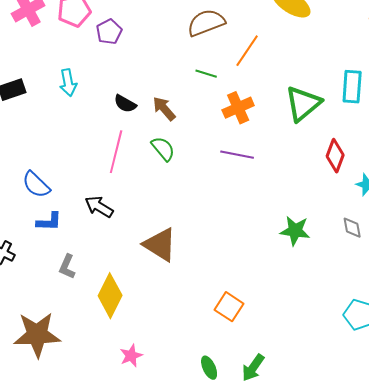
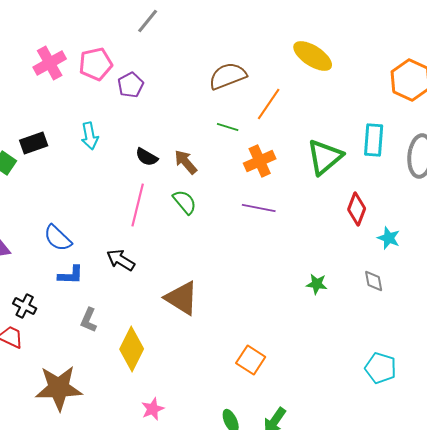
green star: (295, 231) -> (317, 284), size x0.7

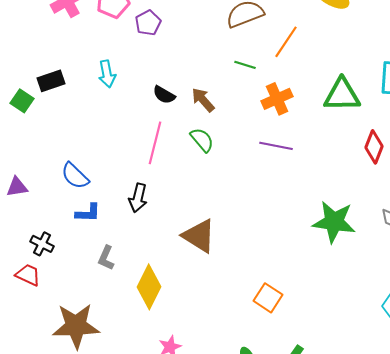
green triangle: (325, 157) -> (342, 95), turned 39
black arrow: (121, 260) -> (138, 198), turned -108
green star: (317, 284) -> (334, 222), size x2.0

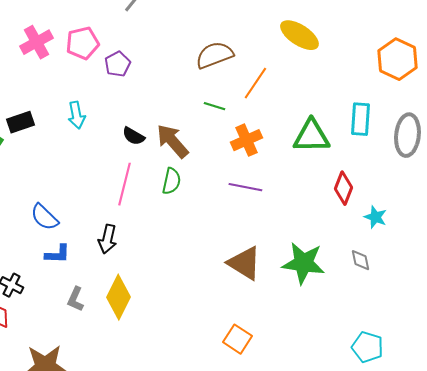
brown arrow: (203, 100) -> (172, 141), size x1.4
green semicircle: (202, 140) -> (171, 181), turned 52
brown triangle: (199, 236) -> (244, 263), moved
yellow diamond: (149, 287) -> (118, 297), moved

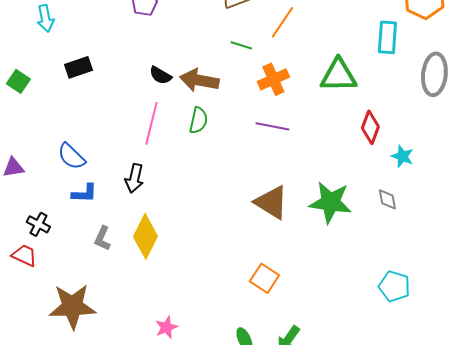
cyan arrow: (76, 115) -> (45, 18), moved
cyan rectangle: (360, 119) -> (387, 37), moved
black rectangle: (20, 122) -> (78, 67), moved
brown arrow: (172, 141) -> (199, 80), turned -39

